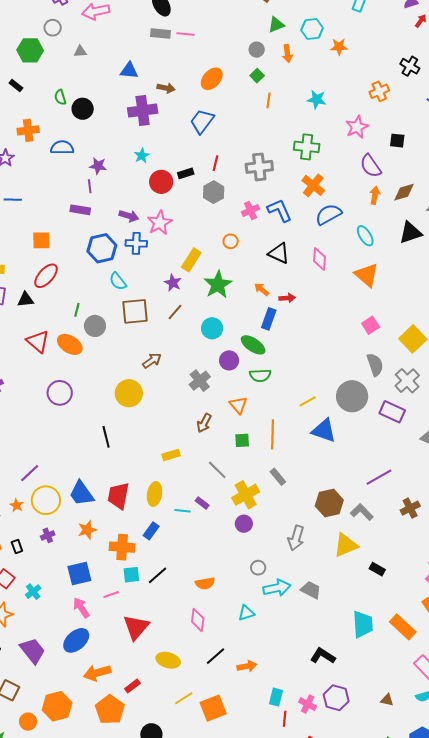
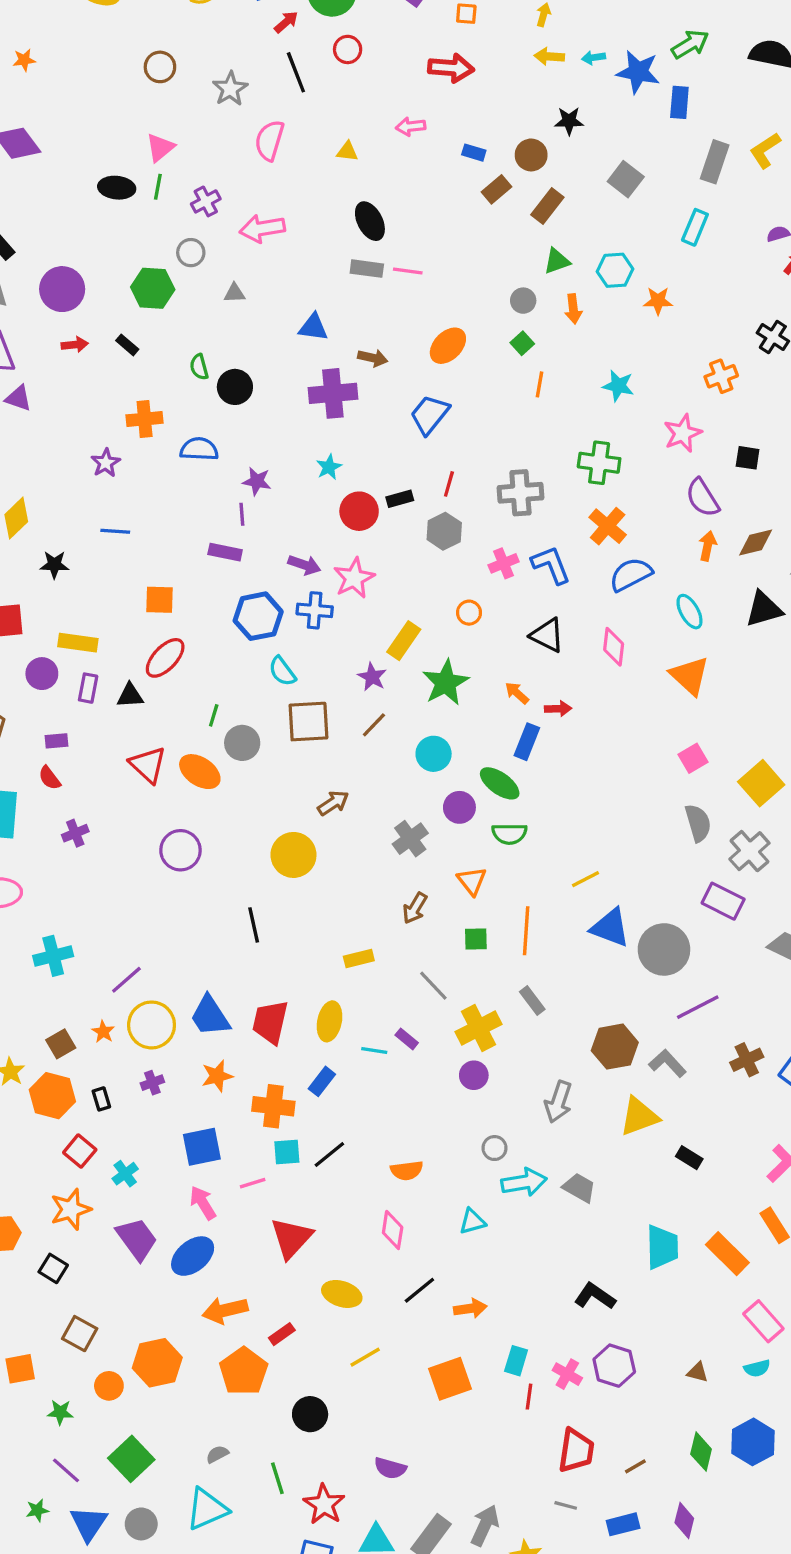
gray circle: (352, 396) -> (664, 949), moved
purple trapezoid: (32, 651) -> (137, 1239), moved
orange square: (213, 708) -> (450, 1379), moved

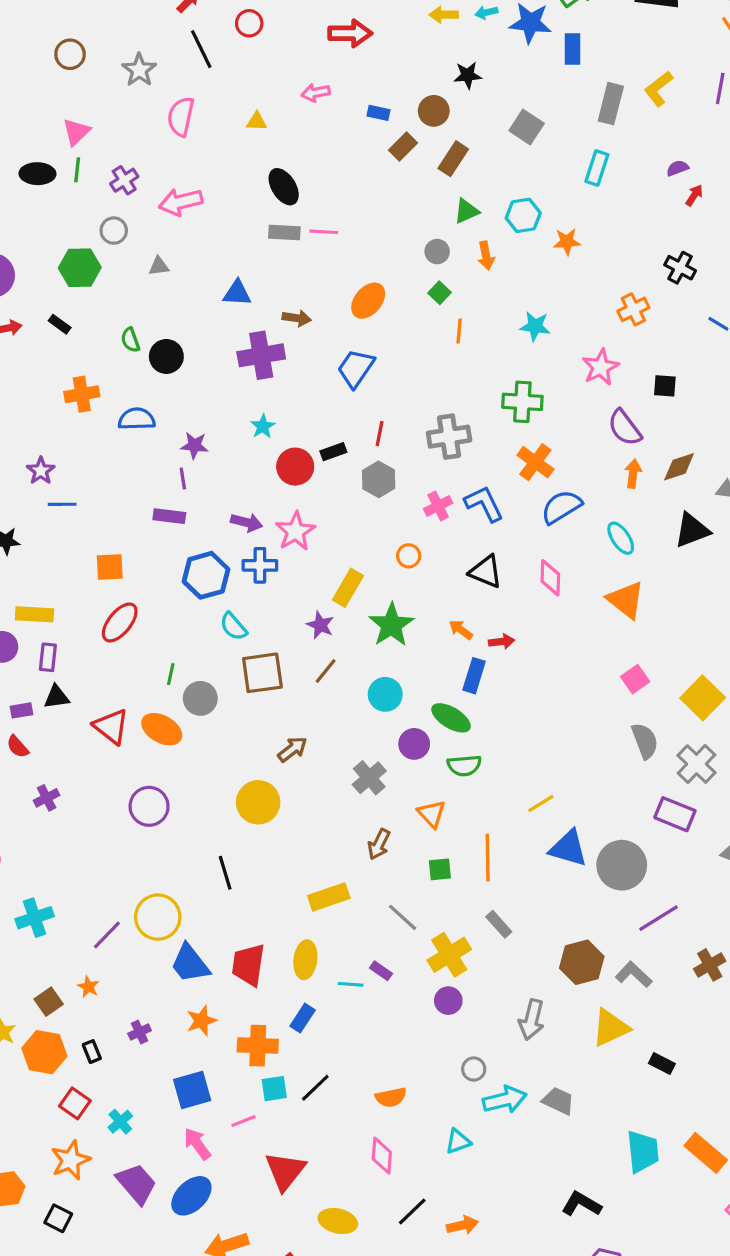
purple star: (106, 463) -> (41, 471), moved
black triangle: (130, 696) -> (57, 697), moved
yellow rectangle: (359, 959) -> (329, 897), size x1.4
yellow circle: (152, 1025) -> (158, 917), moved

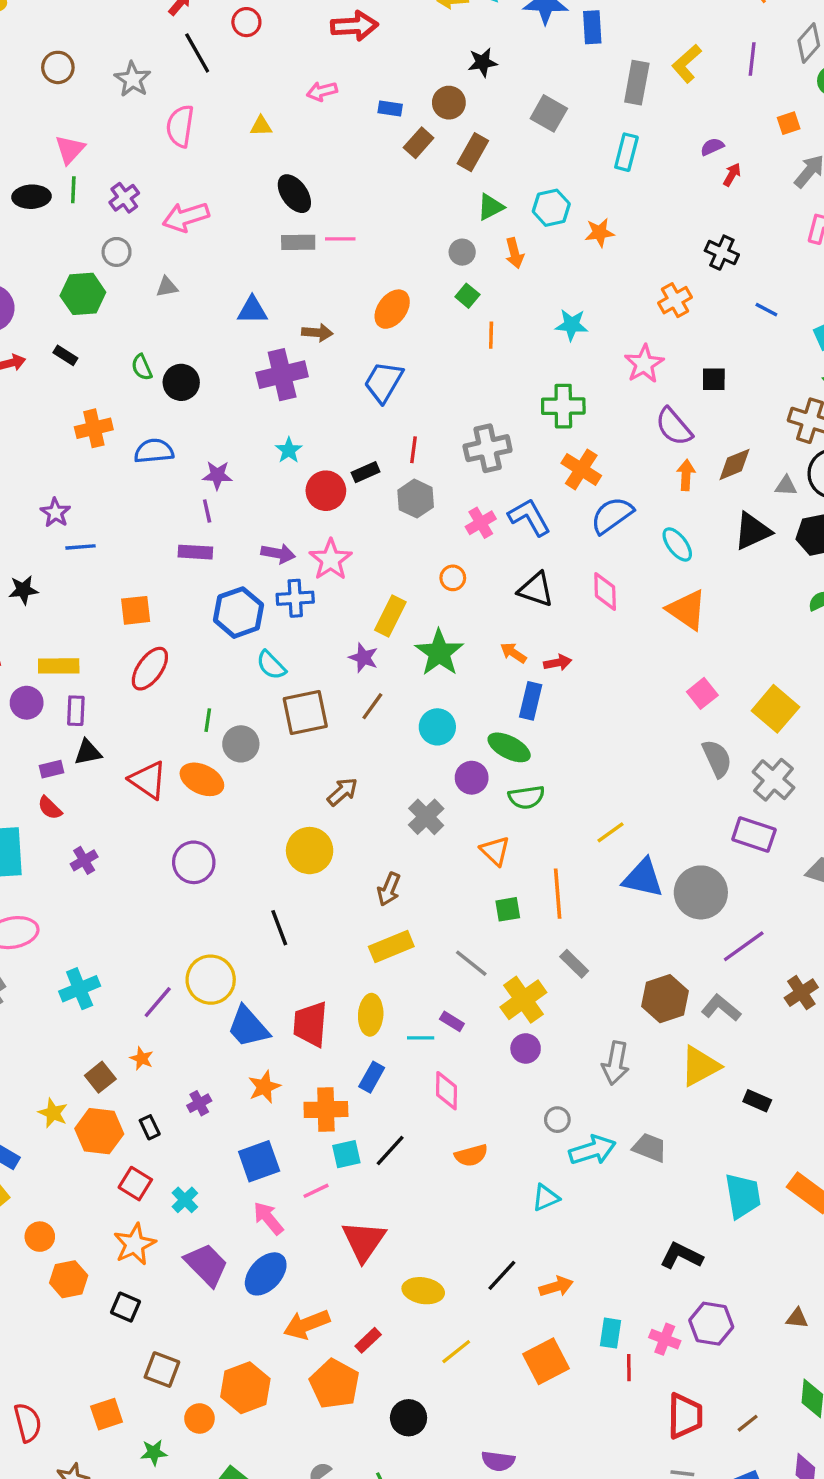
brown arrow: (379, 844) -> (389, 889), moved
pink diamond: (382, 1156) -> (447, 1091), moved

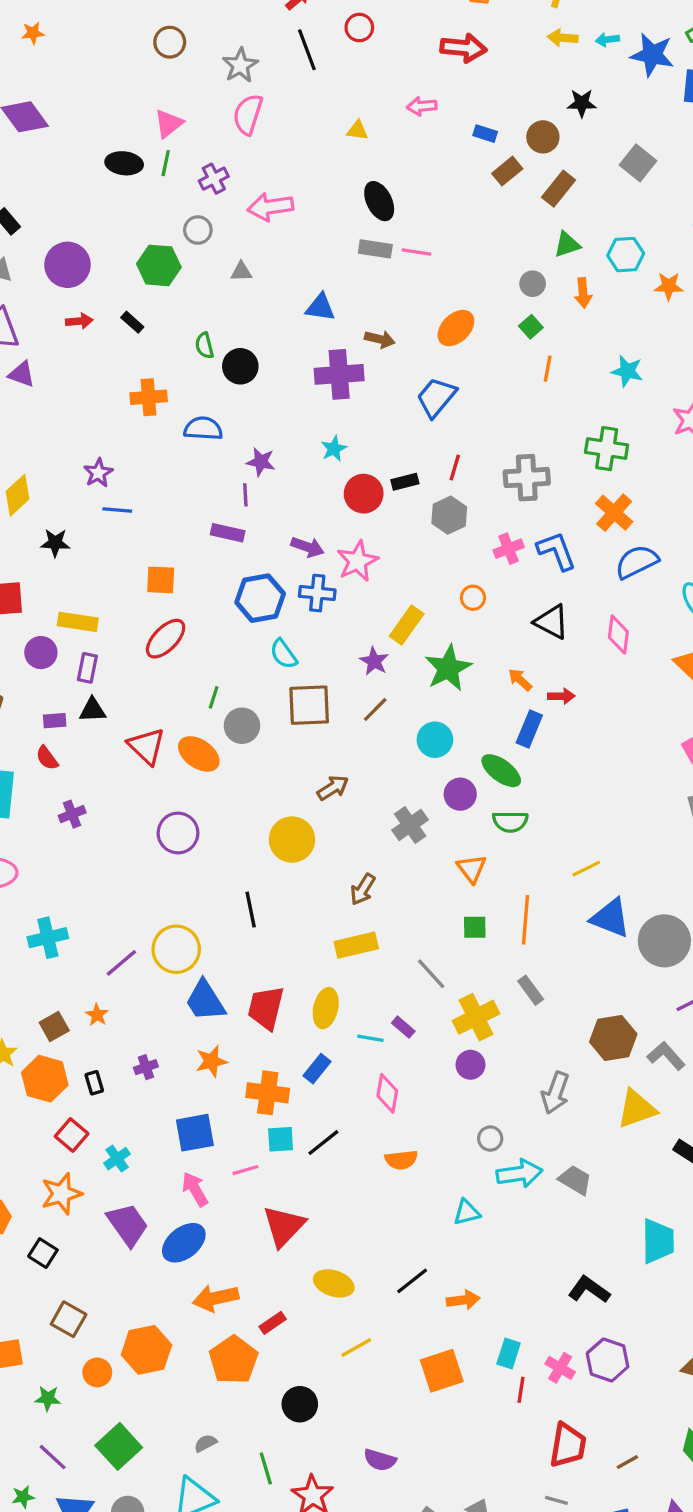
pink semicircle: (180, 126) -> (248, 114), moved

